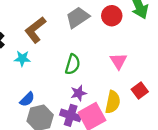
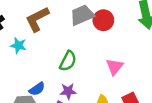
red circle: (112, 16) -> (103, 20), moved
blue semicircle: (27, 99) -> (37, 89), moved

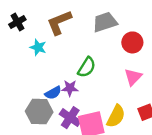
red circle: (103, 20) -> (132, 42), moved
purple star: (68, 91) -> (70, 88), moved

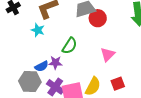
red circle: (132, 42) -> (98, 18), moved
cyan star: (38, 47) -> (38, 30), moved

